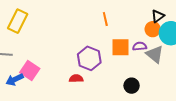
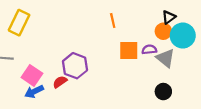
purple hexagon: (89, 58) -> (75, 66), moved
red semicircle: (76, 79) -> (60, 82), moved, turned -32
blue arrow: (15, 80) -> (34, 92), moved
black circle: (132, 86) -> (163, 92), moved

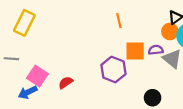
purple hexagon: (75, 66) -> (113, 69), moved
blue arrow: (34, 92) -> (28, 92), moved
black circle: (163, 92) -> (153, 98), moved

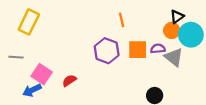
purple hexagon: (113, 69) -> (107, 51), moved

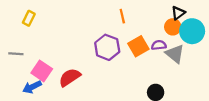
yellow rectangle: (29, 22) -> (29, 18), size x0.6
orange square: (138, 50) -> (138, 46), turned -30
red semicircle: (69, 81) -> (70, 77), size x1.5

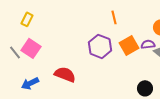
gray line: (16, 54) -> (15, 52), turned 48
pink square: (42, 71) -> (31, 48), moved
red semicircle: (70, 77) -> (65, 74), turned 55

